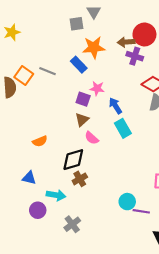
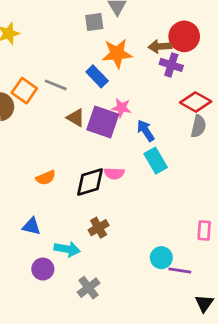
purple square: (83, 99) -> (103, 122), size x1.6
brown triangle: (82, 120) -> (76, 118), moved, turned -48
pink semicircle: (92, 138) -> (114, 173), turned -40
black diamond: (73, 160) -> (90, 182), moved

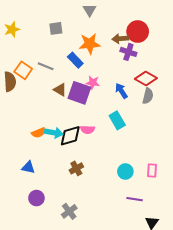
gray square: (94, 22) -> (56, 28), moved
blue arrow: (146, 131) -> (121, 91), moved
cyan arrow: (67, 249) -> (54, 133), moved
cyan circle: (161, 258) -> (125, 172), moved

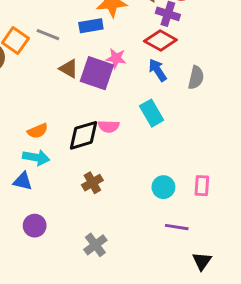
blue rectangle: (75, 60) -> (91, 26), turned -56
red diamond: (146, 79) -> (160, 41), moved
cyan arrow: (54, 133) -> (36, 157), moved
gray cross: (69, 211) -> (95, 245), moved

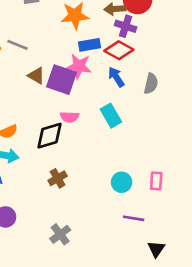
blue rectangle: (91, 26) -> (90, 45), moved
pink star: (116, 58) -> (79, 66), size x1.4
pink semicircle: (109, 126) -> (70, 117), moved

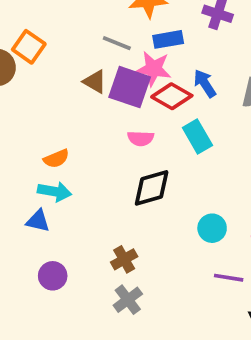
gray line: (18, 45) -> (117, 43), moved
red diamond: (119, 50) -> (172, 96), moved
black diamond: (50, 136) -> (152, 188), moved
brown cross: (58, 178) -> (124, 259), moved

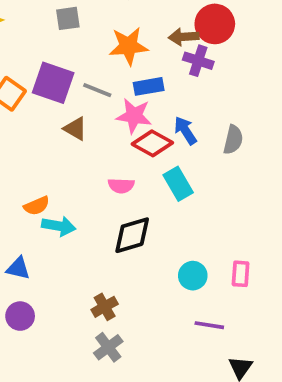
purple square: (130, 87) -> (53, 83), moved
cyan arrow: (54, 192) -> (59, 226), moved
purple circle: (53, 276) -> (20, 316), moved

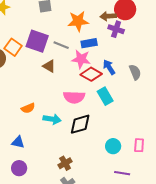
gray semicircle: (233, 140) -> (135, 72), turned -35
pink semicircle: (121, 186) -> (74, 97), size x1.5
cyan arrow: (59, 226) -> (52, 119), moved

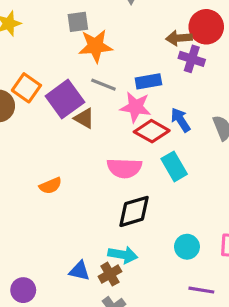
orange star: (78, 21) -> (95, 46), moved
purple square: (37, 41) -> (65, 99), moved, turned 35
cyan arrow: (52, 119) -> (123, 255), moved
blue triangle: (18, 142) -> (79, 271), moved
purple circle: (19, 168) -> (23, 290), moved

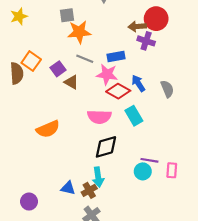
purple square: (65, 99) -> (58, 69), size x0.6
orange semicircle: (51, 186) -> (48, 129), size x1.5
cyan arrow: (123, 255) -> (98, 177), turned 72
purple line: (201, 290) -> (149, 160), moved

